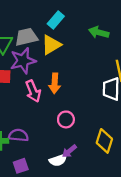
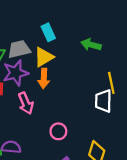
cyan rectangle: (56, 20) -> (48, 32), turned -66
orange arrow: (55, 83) -> (44, 78), moved

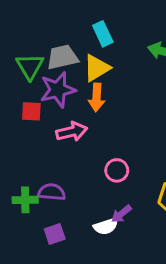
pink arrow: (26, 103) -> (72, 132), turned -80

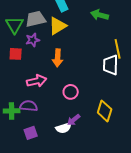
purple star: (58, 90) -> (33, 40), size x0.6
orange arrow: (97, 97) -> (58, 58), moved
pink arrow: (72, 132) -> (37, 81), moved

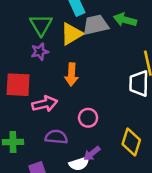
gray trapezoid: (36, 19) -> (96, 25), moved
green triangle: (15, 25) -> (41, 25), moved
red square: (16, 54) -> (18, 85), moved, size x1.5
purple semicircle: (29, 106) -> (56, 137), moved

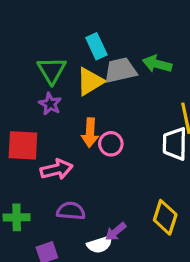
purple star: (40, 52) -> (50, 104), turned -30
pink circle: (88, 118) -> (111, 144), moved

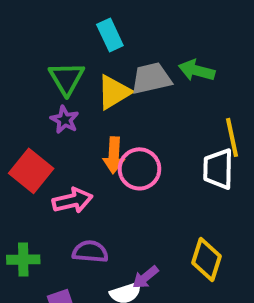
cyan rectangle: (96, 46) -> (110, 35), moved
pink circle: (111, 144) -> (139, 169), size x1.4
red square: (23, 145) -> (31, 171), turned 36

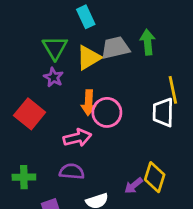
green arrow: (197, 70) -> (148, 42), turned 70
pink arrow: (72, 200) -> (77, 138), moved
purple arrow: (145, 277) -> (134, 186), moved

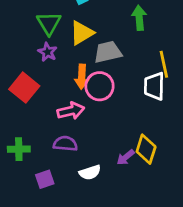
gray trapezoid: (115, 48) -> (108, 52), moved

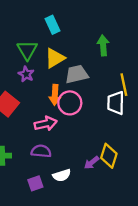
purple square: (45, 179) -> (35, 183), moved

